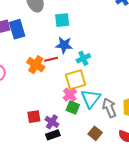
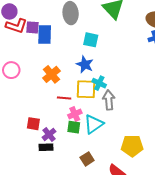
cyan cross: (83, 58) -> (99, 83), turned 32
red line: (51, 59) -> (64, 98), moved
yellow square: (76, 80) -> (86, 89), moved
green square: (73, 107) -> (74, 127), turned -32
gray arrow: (109, 108) -> (109, 100), moved

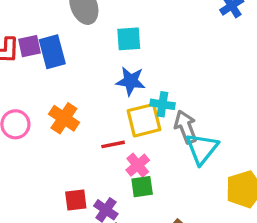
orange cross: (51, 74) -> (64, 118), moved
cyan triangle: (94, 124) -> (202, 149), moved

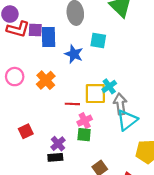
blue star: (131, 81) -> (74, 54), moved
cyan cross: (162, 104) -> (109, 86), turned 32
red square: (76, 200) -> (26, 131), moved, turned -32

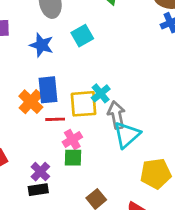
blue rectangle: (49, 37) -> (48, 90), moved
cyan square: (98, 41) -> (82, 36), turned -35
blue star: (74, 54) -> (42, 45), moved
orange cross: (46, 80) -> (31, 102), moved

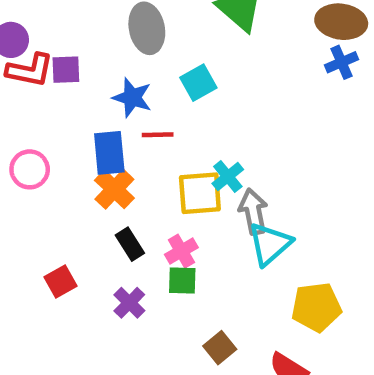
blue rectangle: (48, 90) -> (109, 153), moved
red line: (55, 119) -> (158, 135), moved
black rectangle: (38, 190) -> (130, 244), moved, turned 66

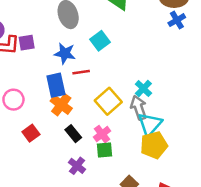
cyan cross: (228, 176) -> (143, 89), moved
yellow square: (200, 193) -> (108, 101), turned -30
red square: (60, 281) -> (31, 133), moved
yellow pentagon: (316, 307) -> (154, 145), moved

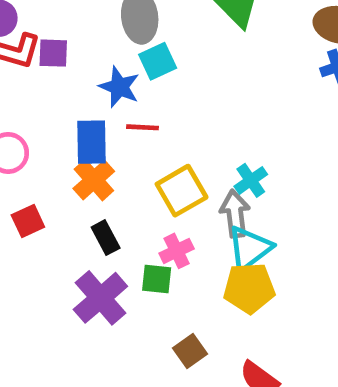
cyan square: (100, 41) -> (158, 61), moved
pink cross: (102, 134) -> (177, 251), moved
purple cross: (77, 166) -> (100, 298), size x1.6

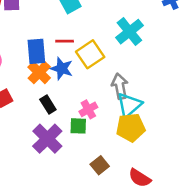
blue star: (119, 87) -> (62, 68), moved
cyan cross: (251, 180) -> (129, 32), moved, size x1.5
yellow square: (182, 191) -> (90, 54), moved

